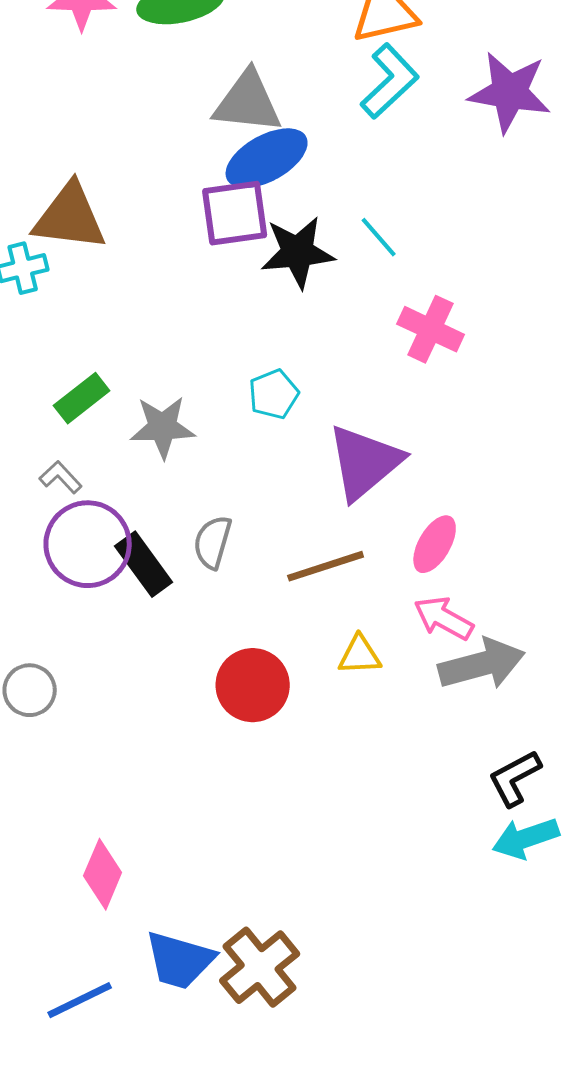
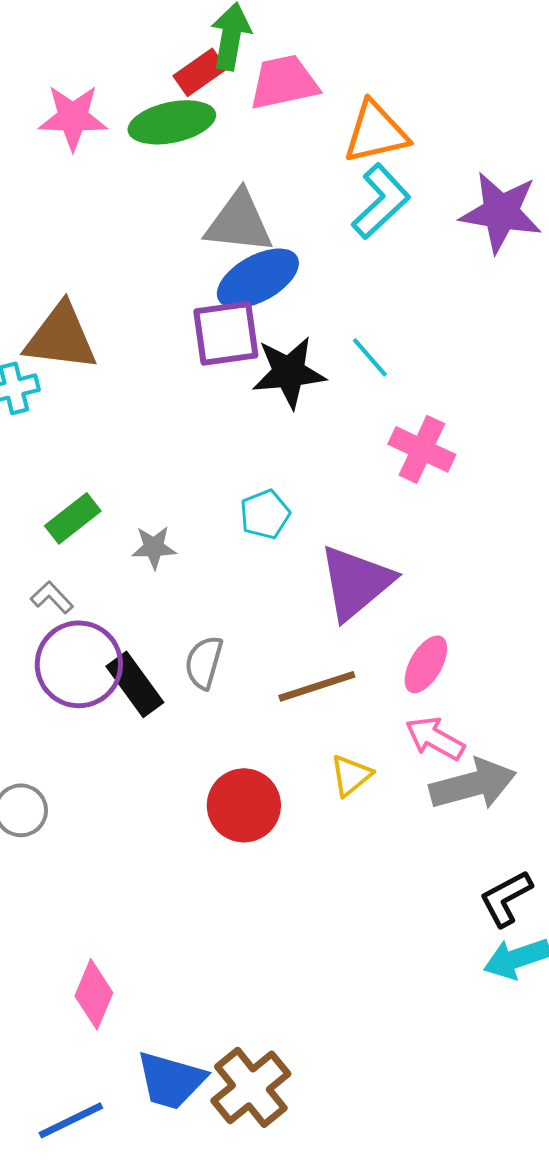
gray star: (163, 427) -> (154, 547), size x0.7
yellow triangle: (360, 655) -> (351, 775), turned -36

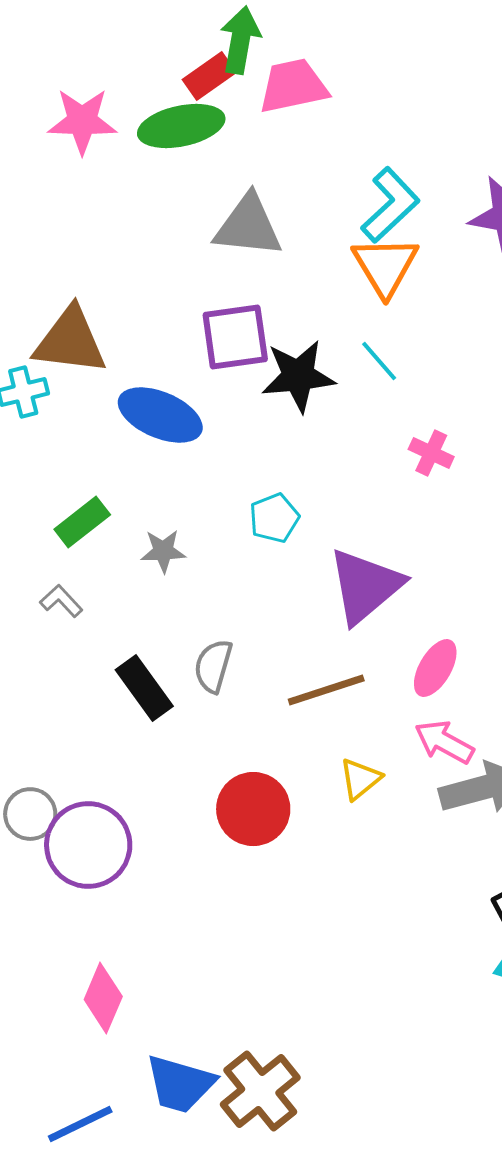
orange triangle: (376, 132) -> (385, 266), moved, turned -48
blue ellipse: (258, 278) -> (160, 415), moved, turned 52
pink cross: (422, 449) -> (431, 453), size x0.7
purple circle: (79, 664) -> (88, 845), moved

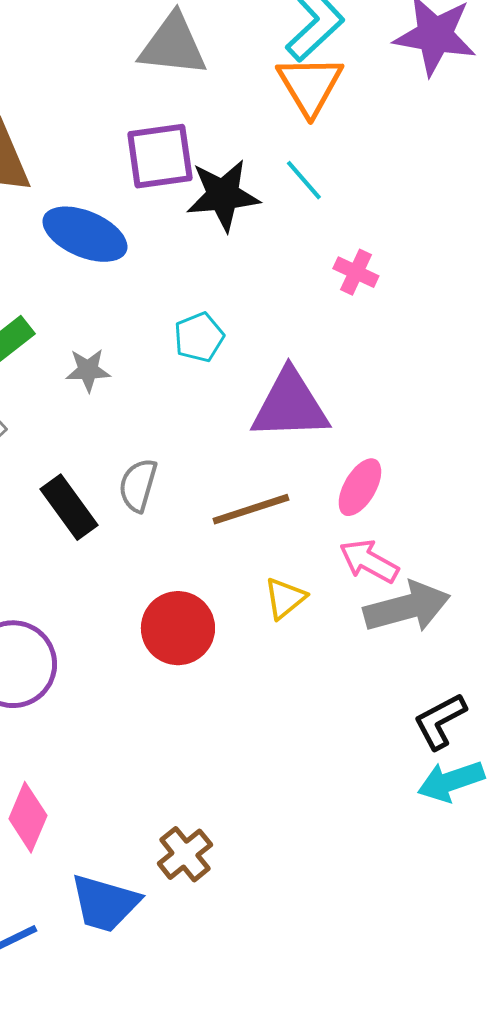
purple triangle: (365, 586) -> (290, 405), turned 38
brown cross: (260, 1091) -> (185, 854), moved, size x0.7

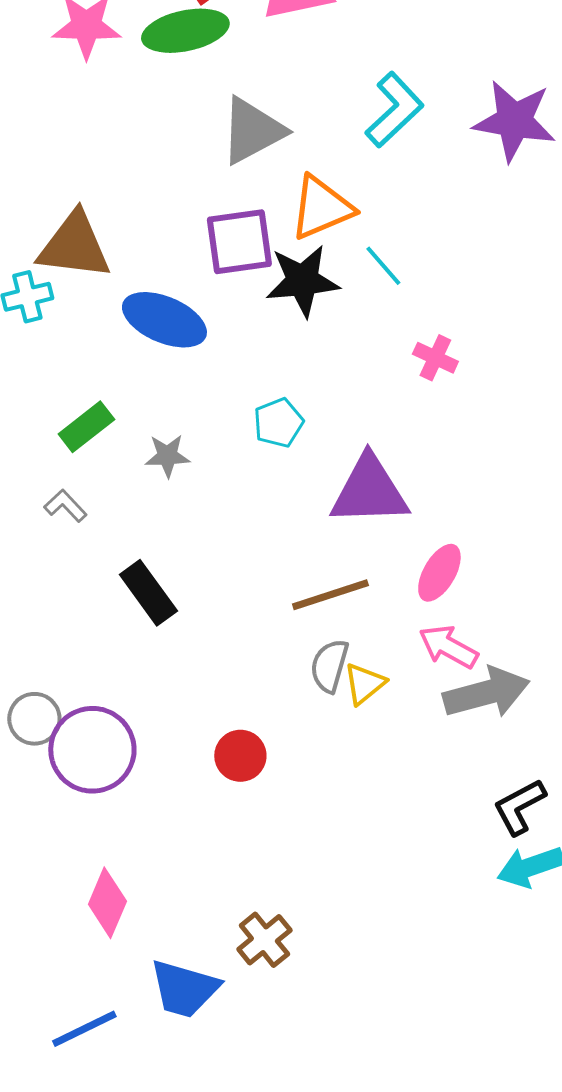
gray triangle: (173, 45) -> (252, 131), turned -34
orange triangle: (310, 85) -> (321, 208), moved, turned 38
gray semicircle: (138, 485) -> (329, 666), moved
red circle: (178, 628) -> (240, 756), moved, size x0.7

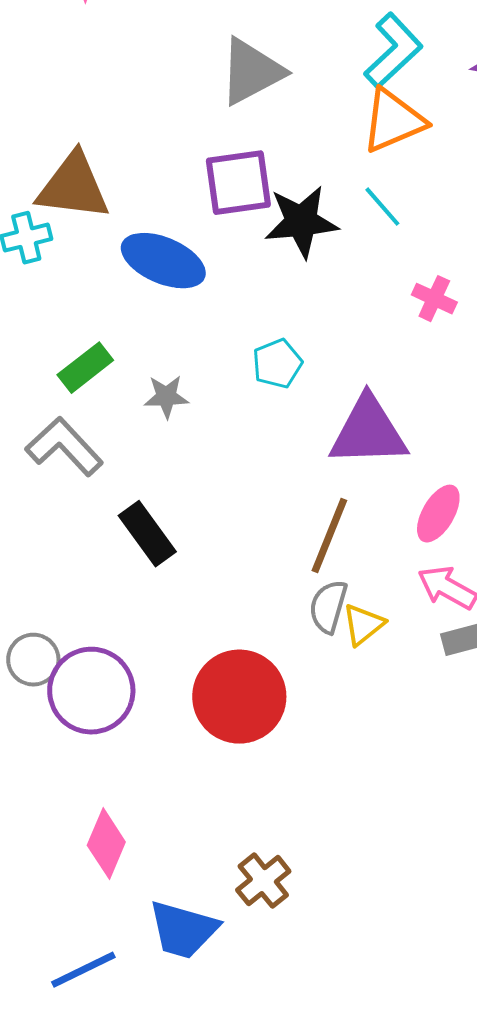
orange triangle: (321, 208) -> (393, 121), moved
gray L-shape: (65, 506) -> (64, 447), size x1.8
brown line: (330, 595) -> (329, 536), turned -50
red circle: (240, 756) -> (239, 697), size x1.8

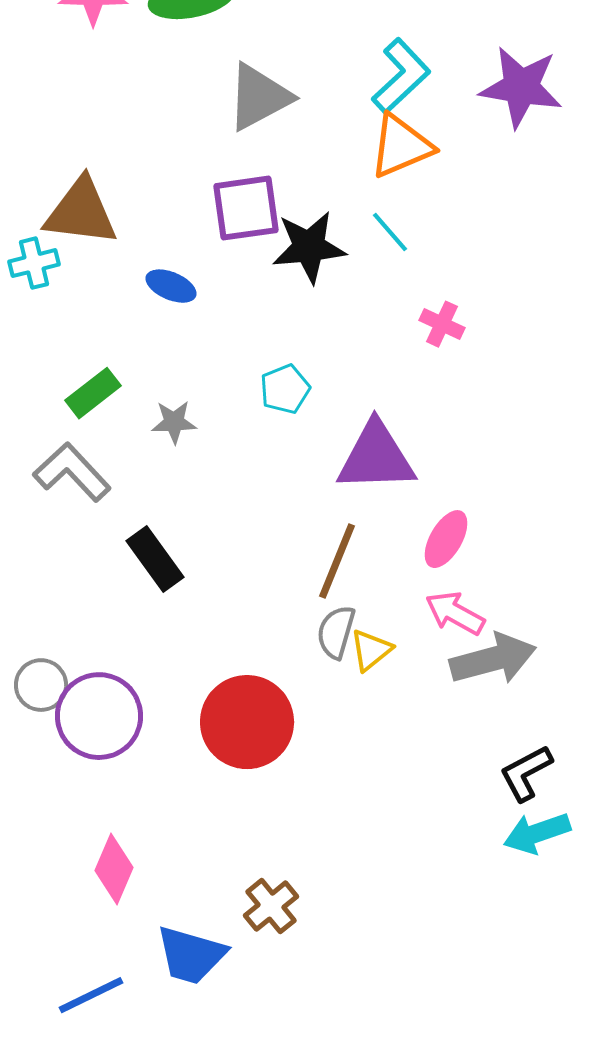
blue ellipse: (163, 261) -> (171, 286), size x0.6

